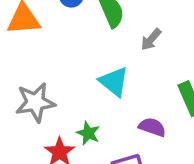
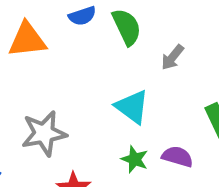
green star: (88, 133) -> (135, 159), moved

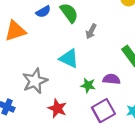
gray arrow: (172, 57) -> (91, 31), moved
cyan triangle: (132, 107) -> (69, 59), moved

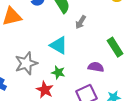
green star: (88, 85) -> (58, 72), moved

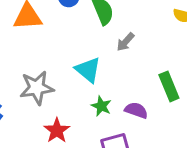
green star: (58, 72) -> (101, 106), moved

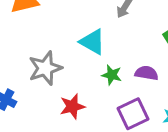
red star: (57, 130) -> (72, 106), turned 30

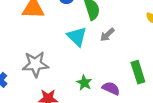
cyan triangle: (92, 42) -> (77, 37), moved

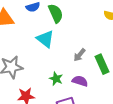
gray arrow: (107, 35) -> (79, 55), moved

